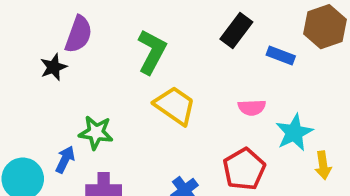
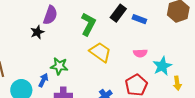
black rectangle: (236, 30) -> (118, 13), moved
blue rectangle: (281, 56) -> (139, 19), moved

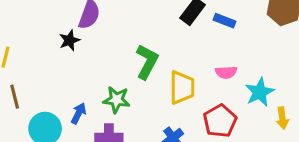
green L-shape: (88, 24) -> (147, 62), moved
yellow trapezoid: (100, 52) -> (182, 88), moved, turned 55
green star: (59, 66) -> (117, 100), moved

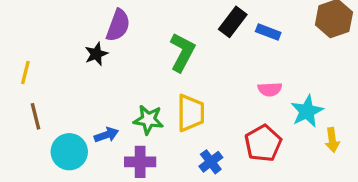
green L-shape: (147, 62) -> (182, 52), moved
yellow trapezoid: (182, 88) -> (191, 113), moved
blue arrow: (79, 113) -> (106, 135), turned 45

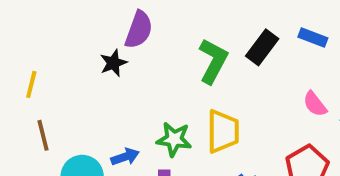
black rectangle: (233, 22) -> (262, 47), moved
pink semicircle: (270, 89) -> (315, 104), turned 55

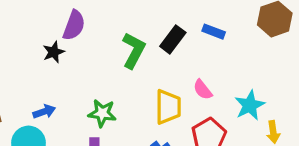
pink semicircle: (315, 104) -> (203, 90), moved
yellow trapezoid: (223, 131) -> (168, 107), moved
blue arrow: (125, 157) -> (44, 112), moved

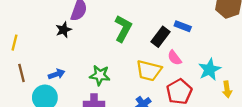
blue rectangle: (214, 32) -> (183, 26), moved
black rectangle: (173, 39) -> (161, 37), moved
yellow trapezoid: (168, 107) -> (149, 71), turned 104

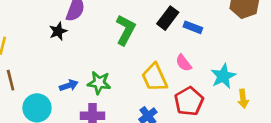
black rectangle: (161, 37) -> (168, 18), moved
yellow trapezoid: (149, 71) -> (155, 77), turned 52
blue arrow: (57, 74) -> (69, 85), moved

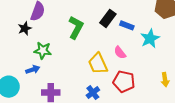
cyan star: (223, 76) -> (150, 38), moved
green star: (99, 83) -> (43, 50), moved
red pentagon: (189, 101) -> (124, 82), turned -30

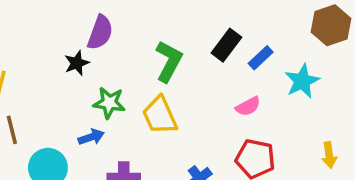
blue rectangle: (127, 25) -> (261, 58), turned -64
pink semicircle: (120, 53) -> (248, 106), turned -80
yellow trapezoid: (98, 64) -> (160, 115), moved

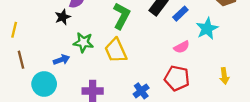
pink semicircle: (248, 106) -> (182, 47), moved
blue arrow: (91, 137) -> (61, 60), moved

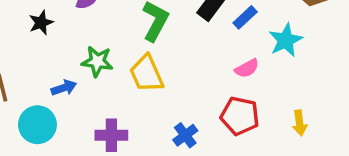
black star: (63, 17) -> (41, 23), moved
yellow arrow: (224, 76) -> (300, 123), moved

